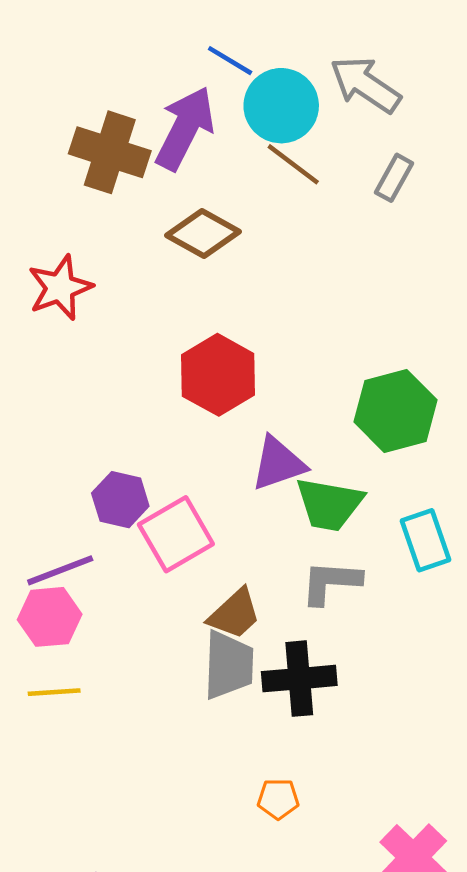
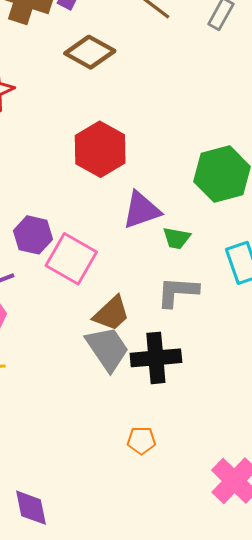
green trapezoid: (329, 504) -> (177, 238), size x0.6
pink square: (176, 534) -> (71, 259), turned -30
gray trapezoid: (229, 665) -> (107, 349), turned -36

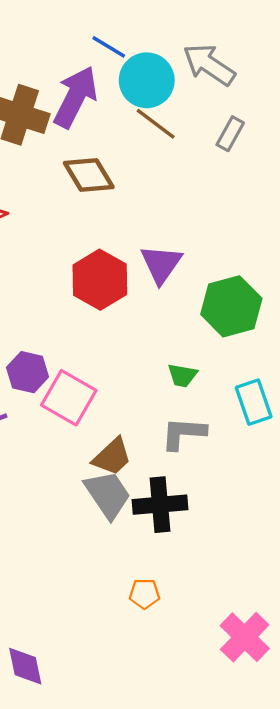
brown diamond: (90, 52) -> (89, 175), turned 30
purple triangle: (141, 210) -> (161, 264), moved, turned -36

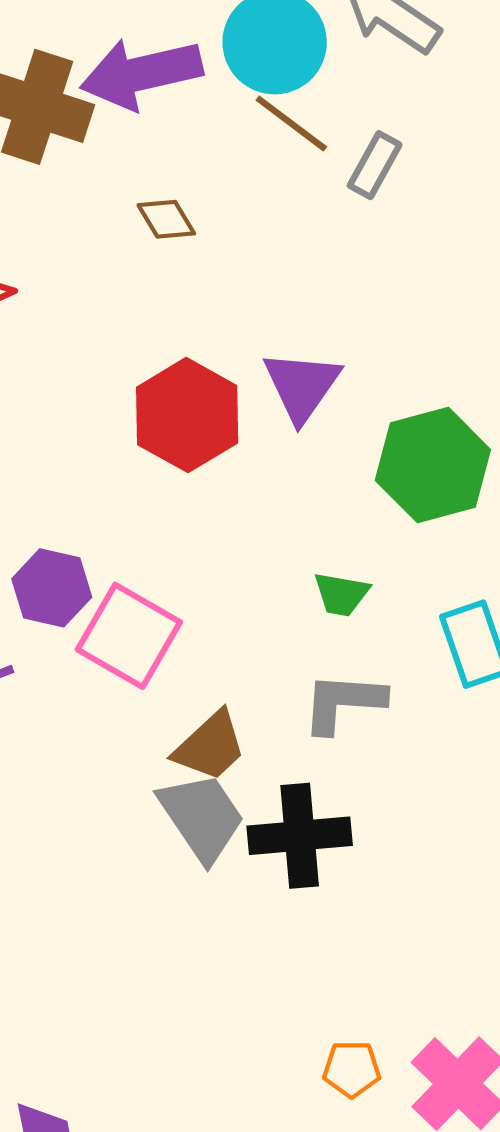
purple arrow: (75, 97) -> (141, 73), turned -130
gray rectangle: (230, 134) -> (375, 165), moved
brown diamond: (89, 175) -> (166, 219), size x0.6
orange pentagon: (144, 594) -> (352, 1069), moved

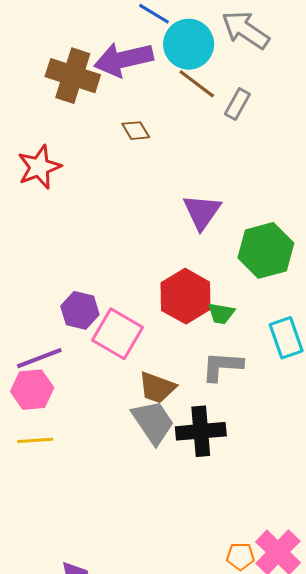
red hexagon: (187, 415) -> (186, 296), moved
brown trapezoid: (210, 746) -> (157, 388), turned 63
orange pentagon: (352, 1069) -> (240, 556), moved

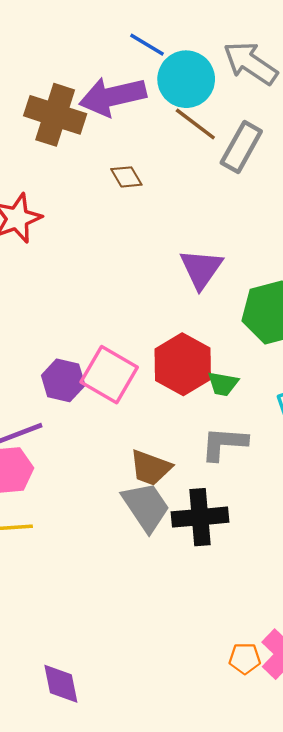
gray rectangle: (237, 104) -> (241, 147), size x1.4
pink square: (117, 334) -> (109, 375), moved

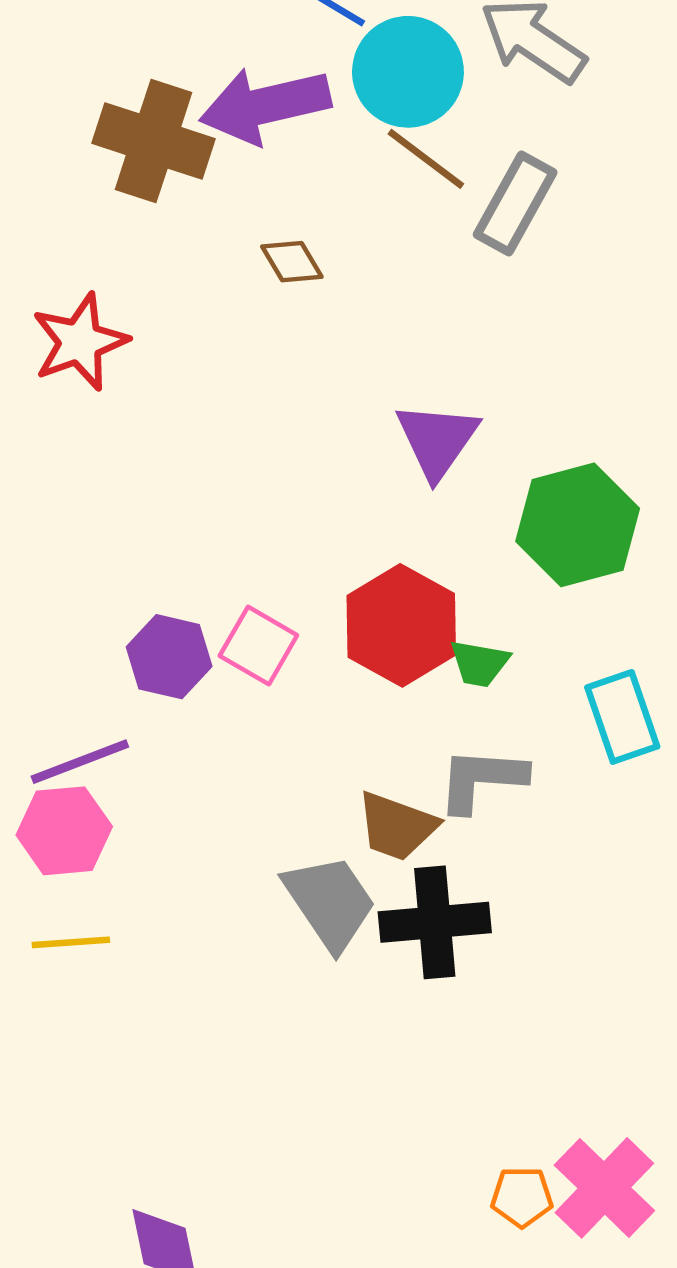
pink square: (109, 375) -> (258, 645), size x0.7
brown trapezoid: (151, 468) -> (397, 826), moved

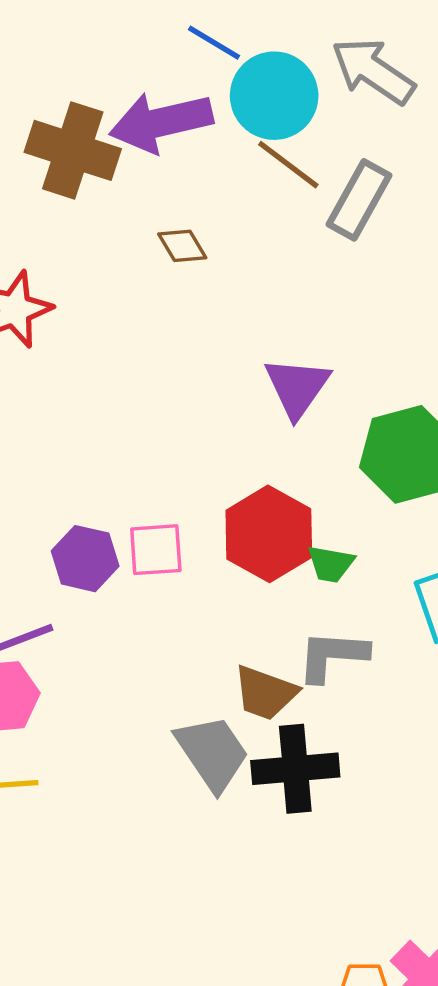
pink square: (258, 645) -> (156, 550), turned -34

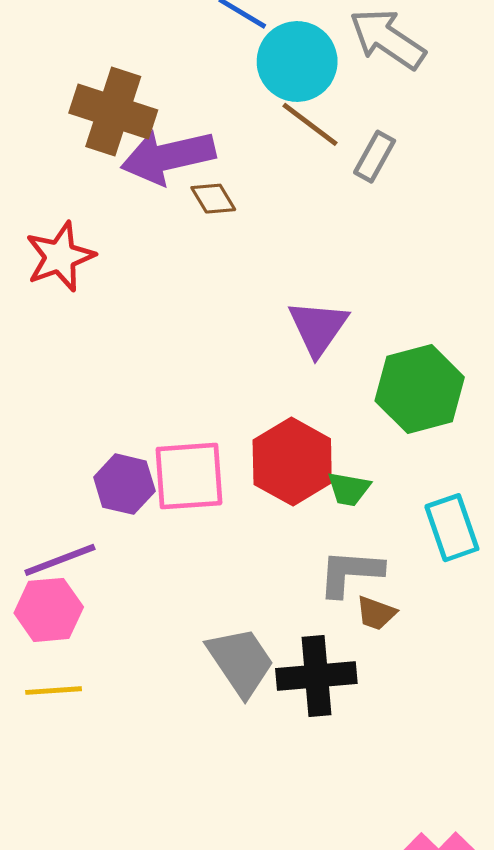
purple arrow: (161, 122) -> (168, 157), moved
gray rectangle: (359, 200) -> (375, 157), size x0.7
pink square: (156, 550) -> (189, 476), size x1.4
brown trapezoid: (265, 693) -> (376, 613), moved, size x0.7

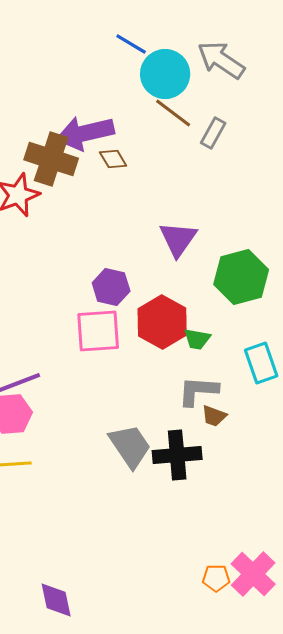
brown cross: (113, 111) -> (51, 159), moved
purple hexagon: (124, 484) -> (111, 287), moved

